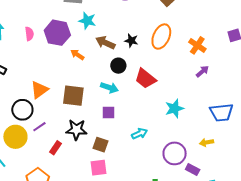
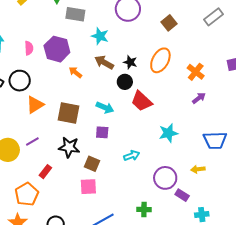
cyan star: (87, 21) -> (100, 36), moved
black circle: (118, 66) -> (125, 82), moved
black circle: (22, 110) -> (20, 81), moved
red rectangle: (55, 148) -> (45, 172), moved

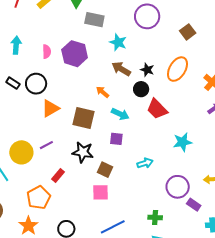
orange arrow: (75, 72) -> (103, 92), moved

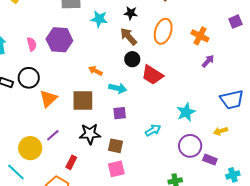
brown arrow: (121, 69) -> (129, 36), moved, turned 30
black star: (147, 70) -> (131, 13), moved
cyan star: (183, 142) -> (186, 112), moved

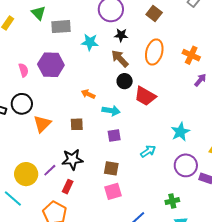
brown square: (83, 100) -> (77, 124), size x0.6
black star: (90, 134) -> (72, 159), moved
purple line: (53, 135) -> (50, 170), moved

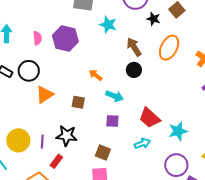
black star: (121, 35) -> (153, 19), moved
red trapezoid: (145, 96) -> (150, 118), moved
purple line: (50, 170) -> (42, 142), turned -56

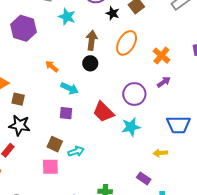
brown arrow: (134, 47) -> (92, 40), turned 36
brown square: (78, 102) -> (18, 99), moved
cyan arrow: (142, 143) -> (76, 151), moved
purple circle: (176, 165) -> (134, 94), moved

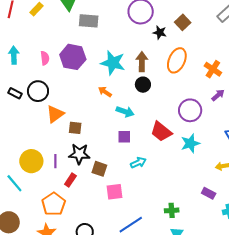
cyan star: (67, 17) -> (113, 63), moved, size x1.4
brown square: (55, 144) -> (99, 169), moved
cyan arrow: (76, 151) -> (138, 163), moved

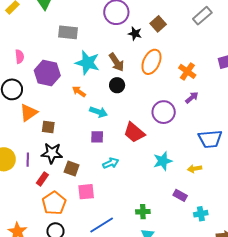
gray rectangle: (89, 21) -> (68, 32), moved
purple hexagon: (73, 57) -> (47, 73), moved
brown arrow: (142, 62) -> (116, 62), turned 144
cyan star: (190, 143) -> (163, 161), moved
orange pentagon: (54, 204) -> (54, 203), moved

